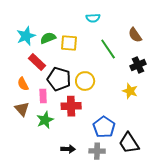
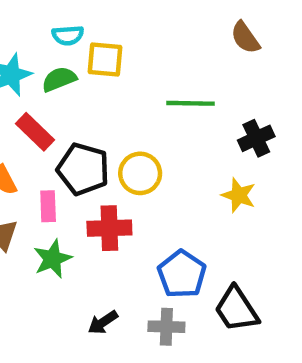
cyan semicircle: (93, 18) -> (68, 35), moved
brown semicircle: (135, 35) -> (245, 38), moved
yellow square: (69, 43) -> (105, 59), moved
green line: (108, 49) -> (190, 103), turned -55
black arrow: (68, 149) -> (103, 322), turned 144

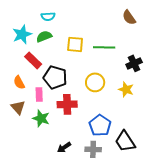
yellow square: (105, 59) -> (75, 44), moved
yellow circle: (140, 173) -> (95, 82), moved
green star: (52, 259) -> (41, 118), turned -30

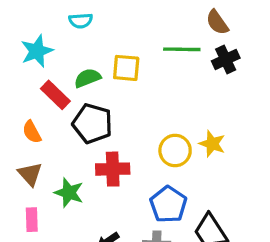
green semicircle: (44, 36) -> (87, 78), moved
green line: (104, 47) -> (182, 49), moved
black cross: (134, 63) -> (226, 59), moved
yellow circle: (95, 82) -> (175, 151), moved
pink rectangle: (39, 94) -> (32, 220), moved

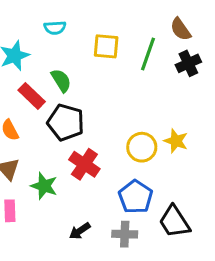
green line: (182, 49) -> (148, 54), turned -72
yellow square: (126, 68) -> (106, 46), moved
green semicircle: (87, 78) -> (61, 80), turned 80
red cross: (113, 169) -> (84, 164), turned 36

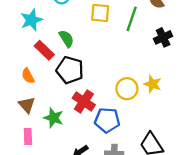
black cross: (188, 63) -> (163, 37), moved
blue pentagon: (136, 197) -> (107, 120), moved, turned -30

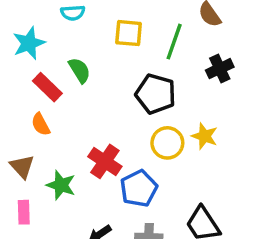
black pentagon: (70, 70) -> (156, 94), moved
orange semicircle: (28, 76) -> (41, 124), moved
blue pentagon: (107, 120) -> (139, 189), turned -30

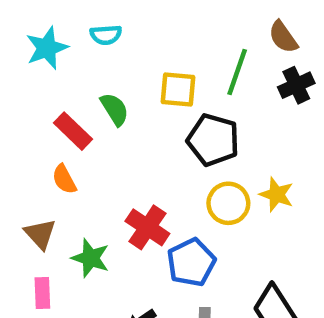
yellow square: (129, 33) -> (178, 90), moved
cyan star: (29, 43) -> (47, 48), moved
black cross: (220, 69) -> (296, 85), moved

